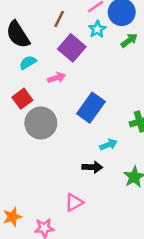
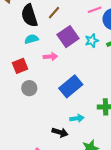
brown line: (59, 19) -> (54, 13), moved
cyan star: (97, 29) -> (92, 41), moved
gray circle: (41, 123) -> (29, 88), size x0.6

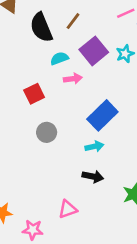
cyan semicircle: (31, 39) -> (59, 58), moved
gray circle: (29, 88) -> (47, 132), moved
cyan arrow: (77, 118) -> (94, 146), moved

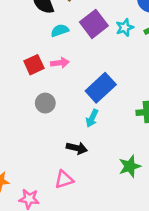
pink arrow: (73, 79) -> (60, 63), moved
cyan arrow: (94, 146) -> (92, 118), turned 126
black arrow: (93, 176) -> (77, 148), moved

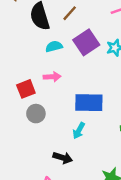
red square: (34, 65) -> (26, 89), moved
blue rectangle: (101, 88) -> (89, 103), turned 40

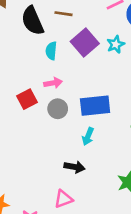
brown line: (70, 13) -> (64, 14), turned 63
cyan semicircle: (54, 46) -> (51, 51), turned -63
gray circle: (36, 114) -> (58, 109), moved

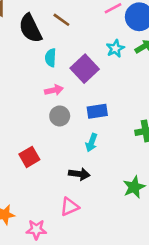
brown line: (64, 14) -> (61, 20), turned 30
purple square: (85, 42) -> (85, 69), moved
red square: (27, 99) -> (29, 157), moved
blue rectangle: (95, 106) -> (97, 111), size x0.7

